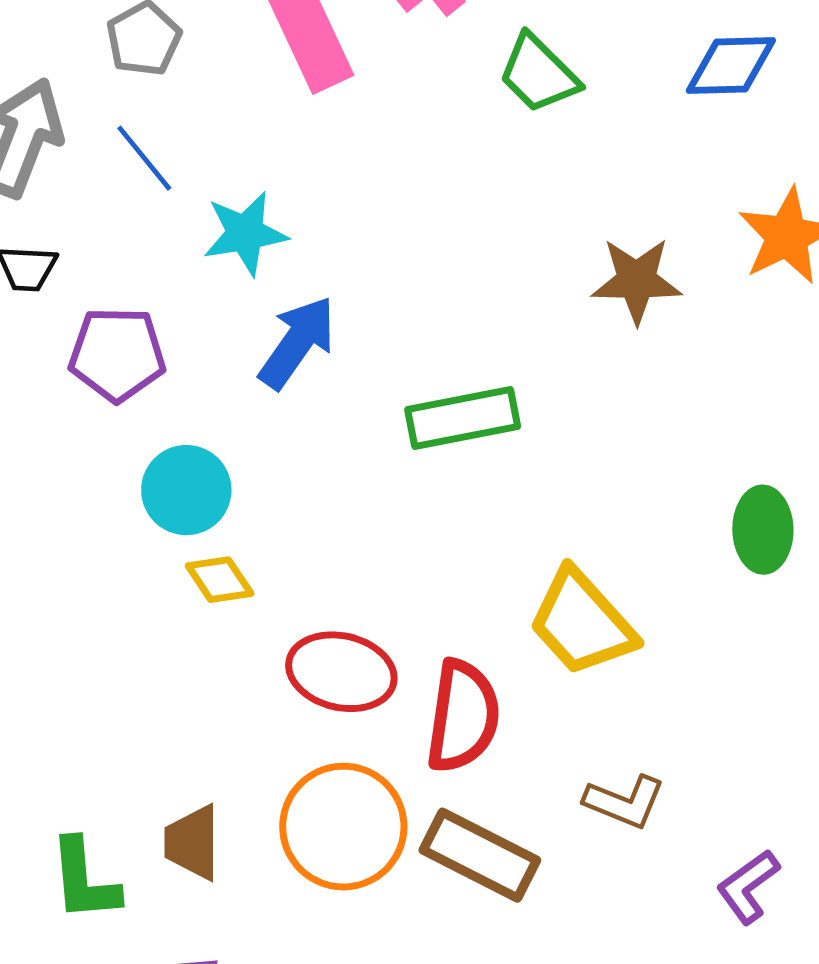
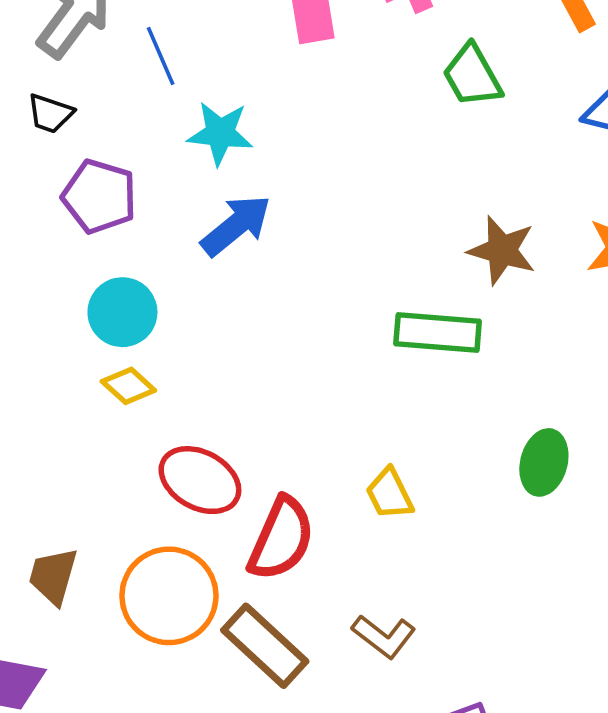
green rectangle: (463, 418) -> (438, 332), moved
yellow diamond: (220, 580) -> (128, 386), turned -30
yellow trapezoid: (582, 623) -> (390, 494), size x0.6

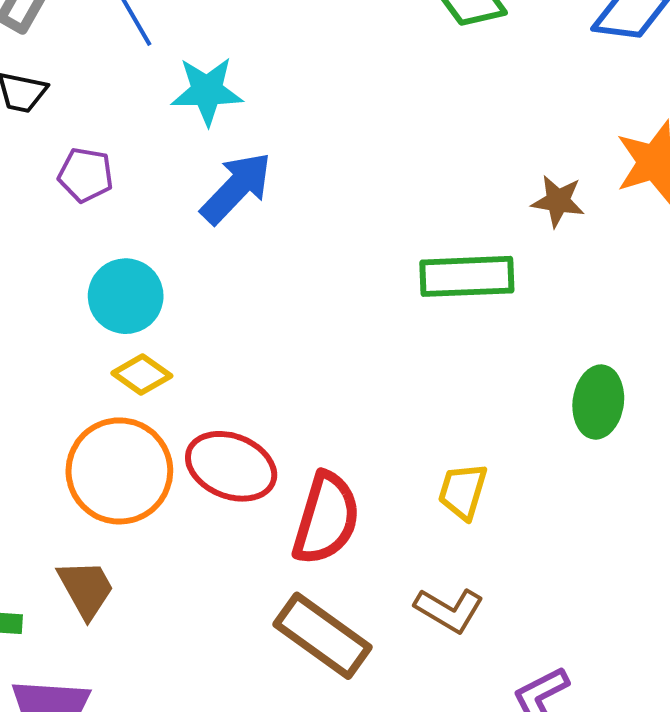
purple pentagon: (99, 196) -> (86, 175), size x0.7
brown star: (502, 250) -> (558, 201), moved, size x0.7
yellow trapezoid: (390, 494) -> (463, 491), moved, turned 50
brown trapezoid: (53, 576) -> (86, 589), turned 142
orange circle: (169, 596) -> (119, 471), moved

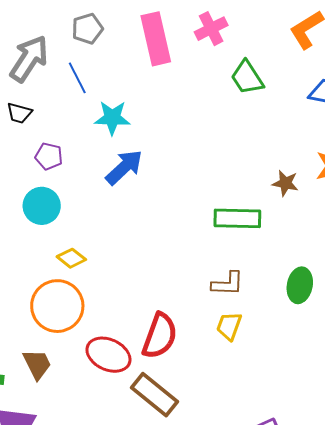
cyan circle: (126, 296) -> (42, 206), moved
red ellipse: (231, 466) -> (108, 355), moved
brown L-shape: (449, 610) -> (228, 284), moved, turned -32

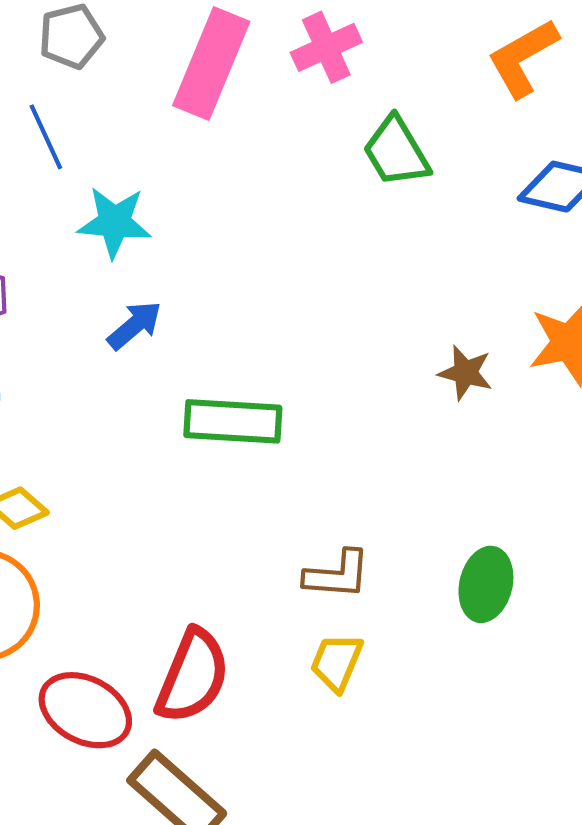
pink rectangle: (156, 39) -> (211, 64), turned 33
blue arrow: (124, 167) -> (135, 325), size x0.7
green rectangle: (237, 218) -> (233, 421), moved

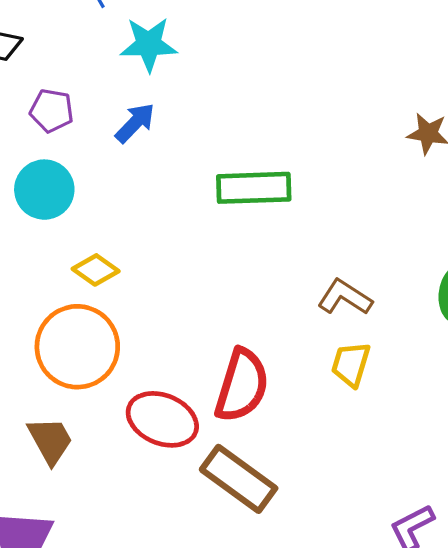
blue arrow: (135, 325) -> (135, 123), moved
brown L-shape: (337, 575) -> (345, 297), turned -146

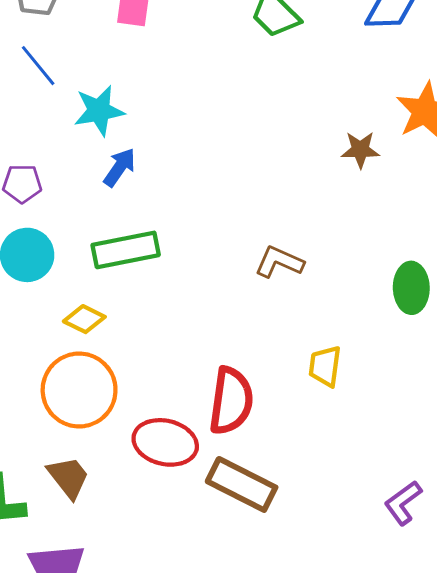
blue arrow: (135, 123) -> (120, 167), moved
green rectangle: (254, 188) -> (126, 250), moved
brown L-shape: (345, 297) -> (279, 262), moved

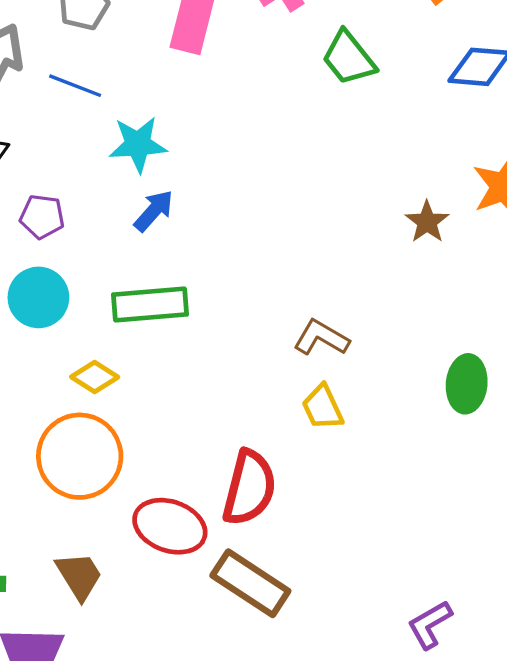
blue line: (38, 66) -> (75, 86), turned -36
brown star: (360, 150) -> (427, 222), turned 30
yellow trapezoid: (325, 366) -> (323, 407), moved, turned -39
brown trapezoid: (68, 477) -> (79, 576), moved

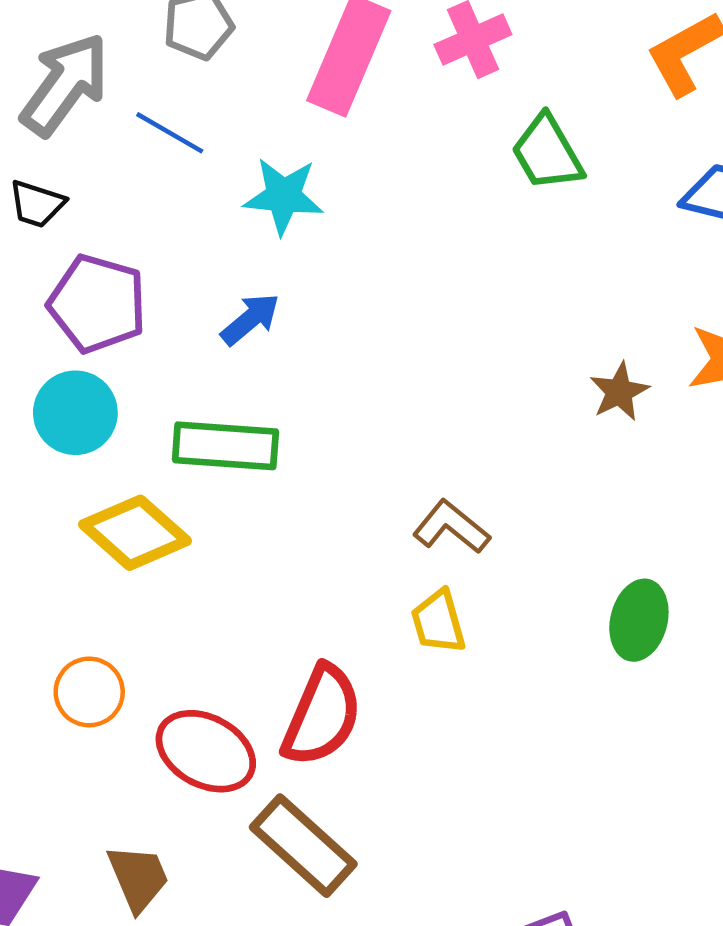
cyan star: (138, 144) -> (283, 196), moved
purple pentagon: (42, 217) -> (97, 304), size x1.6
yellow diamond: (95, 377) -> (135, 533), size x1.6
orange circle: (80, 456) -> (89, 692), moved, size x0.6
brown trapezoid: (79, 576) -> (138, 878), moved

